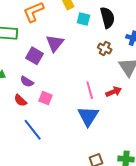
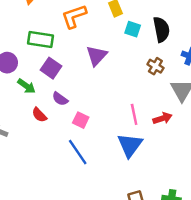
purple square: (35, 56) -> (51, 68), moved
red semicircle: (20, 100) -> (39, 115), moved
blue line: (33, 130) -> (78, 152), moved

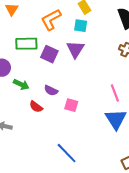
cyan square: (133, 29) -> (81, 26), moved
purple square: (51, 68) -> (49, 54), moved
blue line: (78, 152) -> (67, 153), moved

